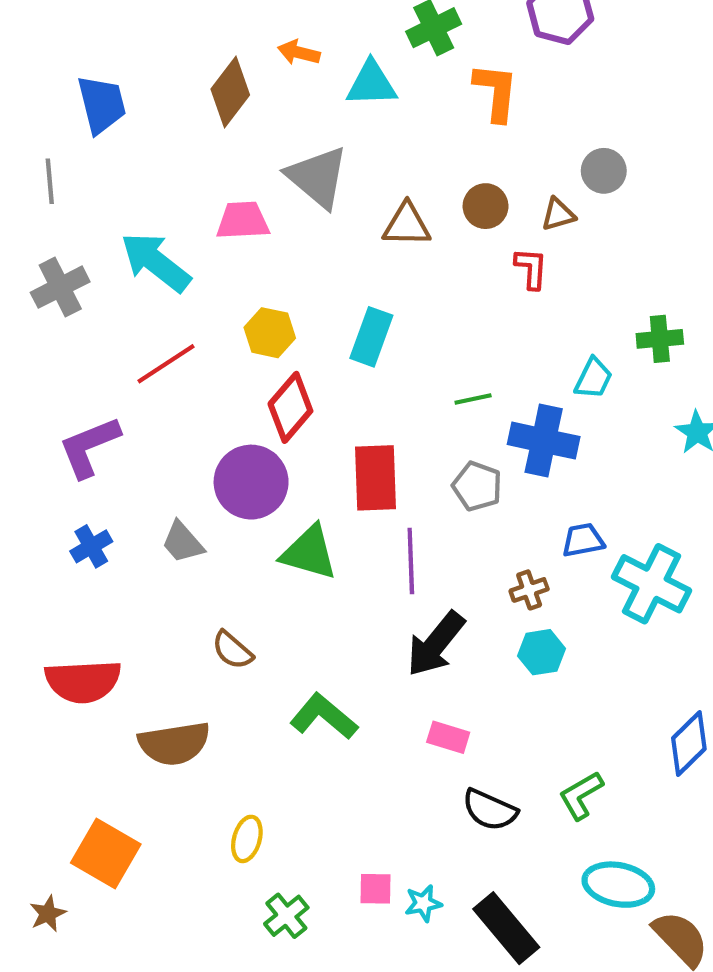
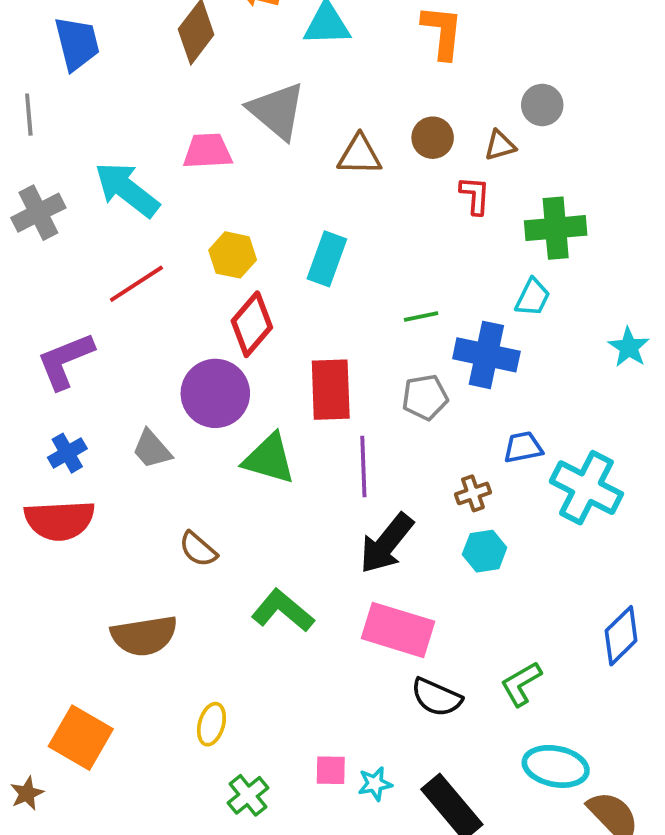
green cross: (660, 339) -> (556, 228), moved, size x1.4
gray pentagon: (477, 486) -> (425, 397), turned -30
red semicircle: (83, 681) -> (60, 520), moved
pink rectangle: (448, 737) -> (398, 630), size x1.8

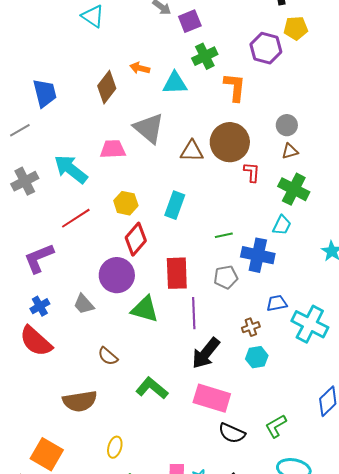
gray line: (29, 115) -> (20, 130), turned 65
brown circle: (433, 138) -> (230, 142), size x1.8
brown triangle: (500, 145) -> (290, 151), moved
green cross: (556, 228) -> (294, 189), turned 32
red semicircle: (60, 520) -> (36, 341), turned 45

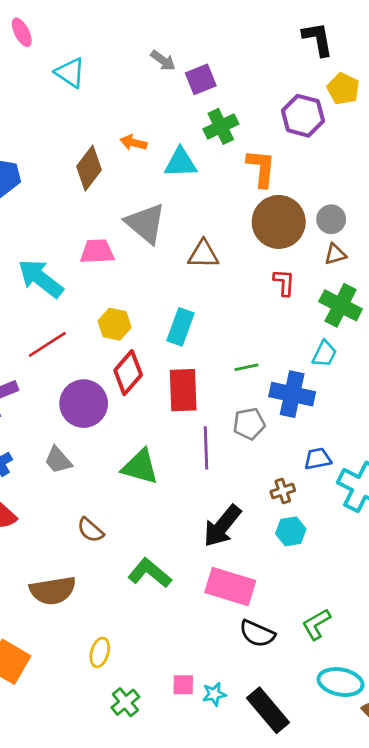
yellow pentagon: (296, 28) -> (343, 89), turned 30
brown circle: (230, 142) -> (279, 222), moved
red rectangle: (177, 273) -> (183, 390), moved
purple circle: (117, 275) -> (84, 404), moved
purple line: (194, 313) -> (206, 448), moved

